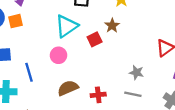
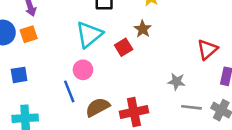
blue line: (29, 72) -> (69, 91), moved
gray line: (133, 94) -> (191, 107), moved
red cross: (98, 95) -> (134, 112), size x1.5

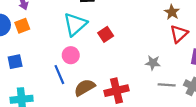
brown star: (143, 29) -> (172, 12), moved

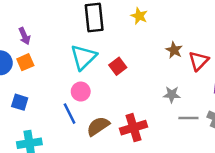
brown star: (172, 12) -> (174, 50), moved
blue square: (15, 62) -> (20, 102), turned 32

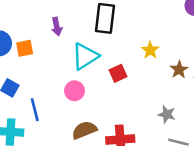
yellow star: (139, 16) -> (150, 50), moved
purple arrow: (24, 36) -> (57, 26), moved
blue line: (69, 114) -> (35, 110), moved

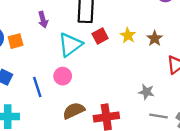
brown star: (179, 70) -> (155, 38), moved
red square: (118, 73) -> (100, 36), moved
blue line: (35, 110) -> (37, 87), moved

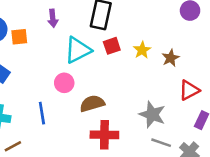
blue line: (37, 87) -> (42, 113), moved
gray star: (146, 92) -> (152, 114), size x1.5
brown semicircle: (74, 111) -> (92, 103), moved

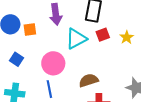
purple arrow: (53, 18) -> (56, 14), size x1.5
pink circle: (64, 83) -> (53, 63), moved, size x1.5

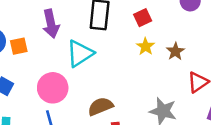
red square: (103, 35) -> (143, 18), moved

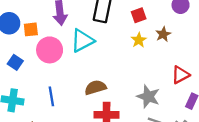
brown star: (175, 51) -> (163, 34), moved
pink circle: (53, 88) -> (50, 50), moved

